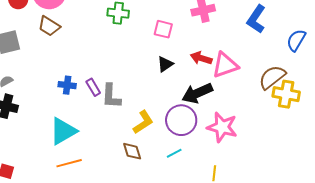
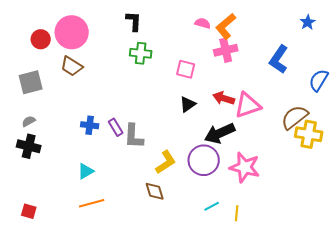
cyan triangle: (63, 131) -> (86, 171), size x0.6
cyan line: (174, 153) -> (212, 206), moved

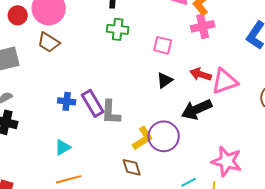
purple rectangle: (116, 127) -> (93, 103), size x1.5
purple circle: (204, 160) -> (164, 136), moved
pink star: (245, 167) -> (227, 161), moved

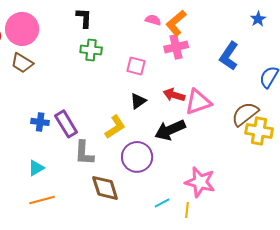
gray L-shape: (111, 112) -> (84, 153), moved
yellow L-shape: (143, 138) -> (115, 127), moved
brown diamond: (132, 167) -> (105, 188), size x1.4

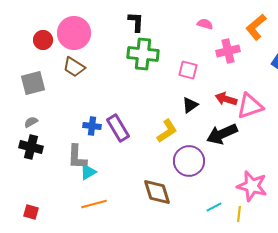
orange L-shape: (176, 23) -> (256, 27), moved
green cross: (91, 50) -> (143, 54), size x1.4
gray L-shape: (84, 153) -> (77, 157), moved

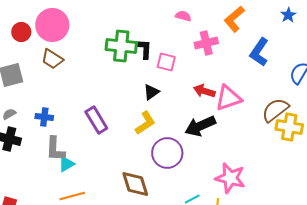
black L-shape: (136, 22) -> (144, 49), moved
black triangle: (190, 105) -> (151, 92), moved
blue cross: (92, 126) -> (44, 117), moved

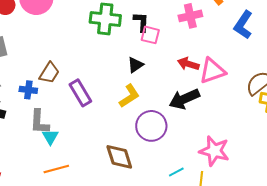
black L-shape: (144, 49) -> (141, 22), moved
brown trapezoid: (52, 59) -> (49, 73), moved, turned -90
cyan triangle: (66, 164) -> (50, 137), turned -30

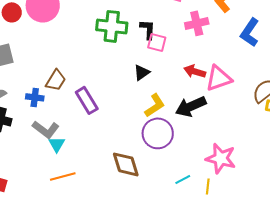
yellow L-shape: (129, 96) -> (155, 105), moved
gray L-shape: (39, 122) -> (46, 129), turned -56

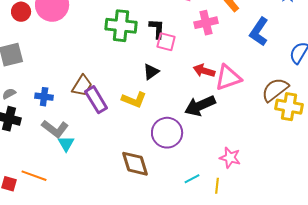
brown trapezoid: (56, 80) -> (82, 86), moved
yellow L-shape: (155, 105) -> (134, 100), moved, turned 55
pink star: (221, 158) -> (230, 158), size x0.7
orange line: (63, 176) -> (34, 176), moved, turned 35

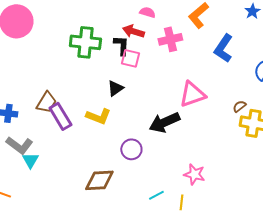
red arrow: (204, 71) -> (133, 31), moved
brown semicircle: (275, 90) -> (239, 106), size x0.5
purple circle: (167, 133) -> (131, 149), size x0.7
brown diamond: (135, 164) -> (99, 180), turned -76

